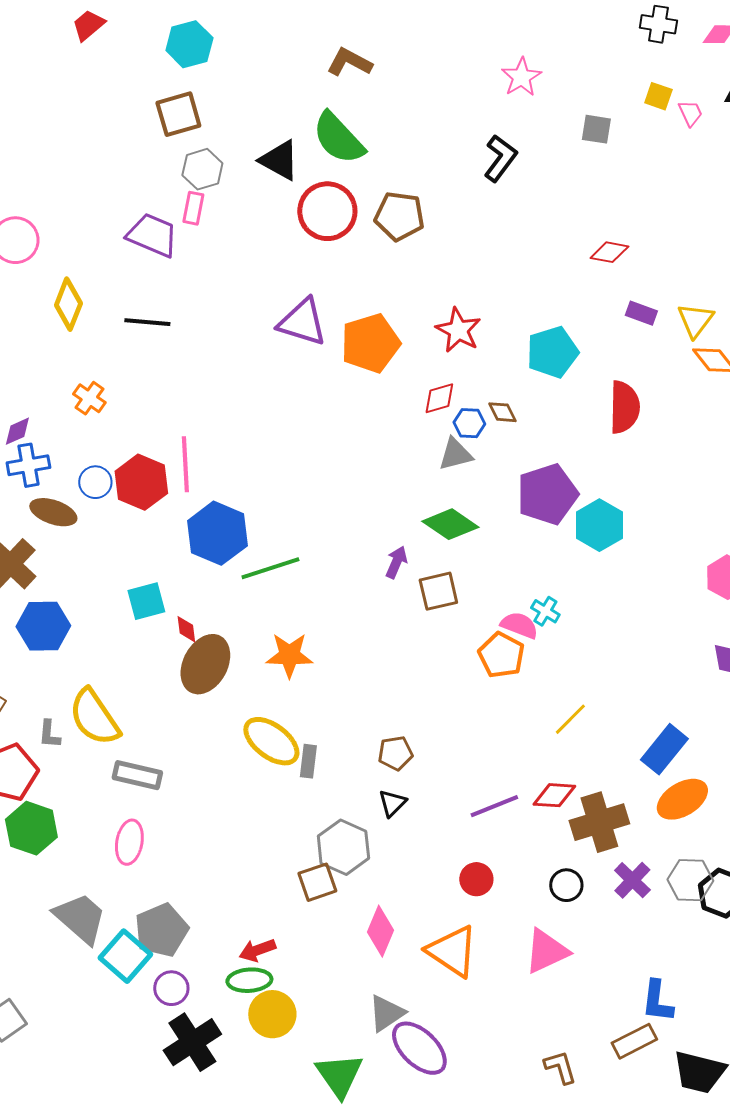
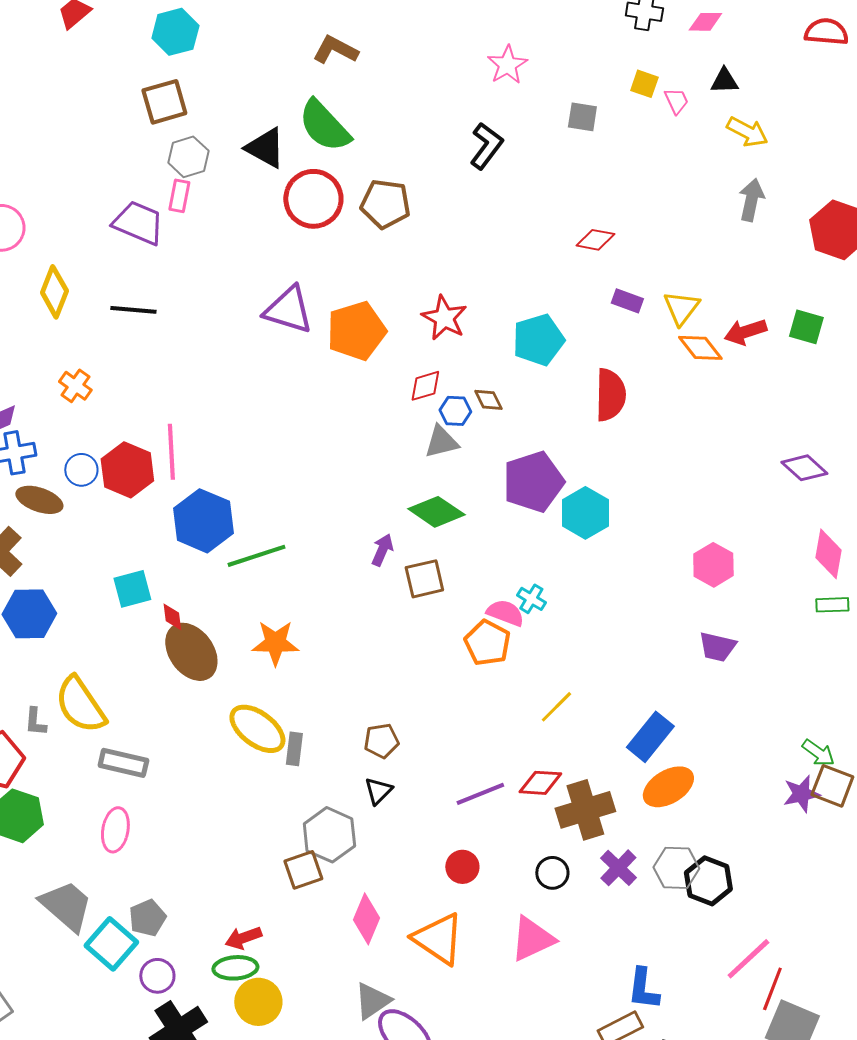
brown ellipse: (205, 664) -> (191, 652), turned -64
gray pentagon: (161, 930) -> (147, 918), size x0.7

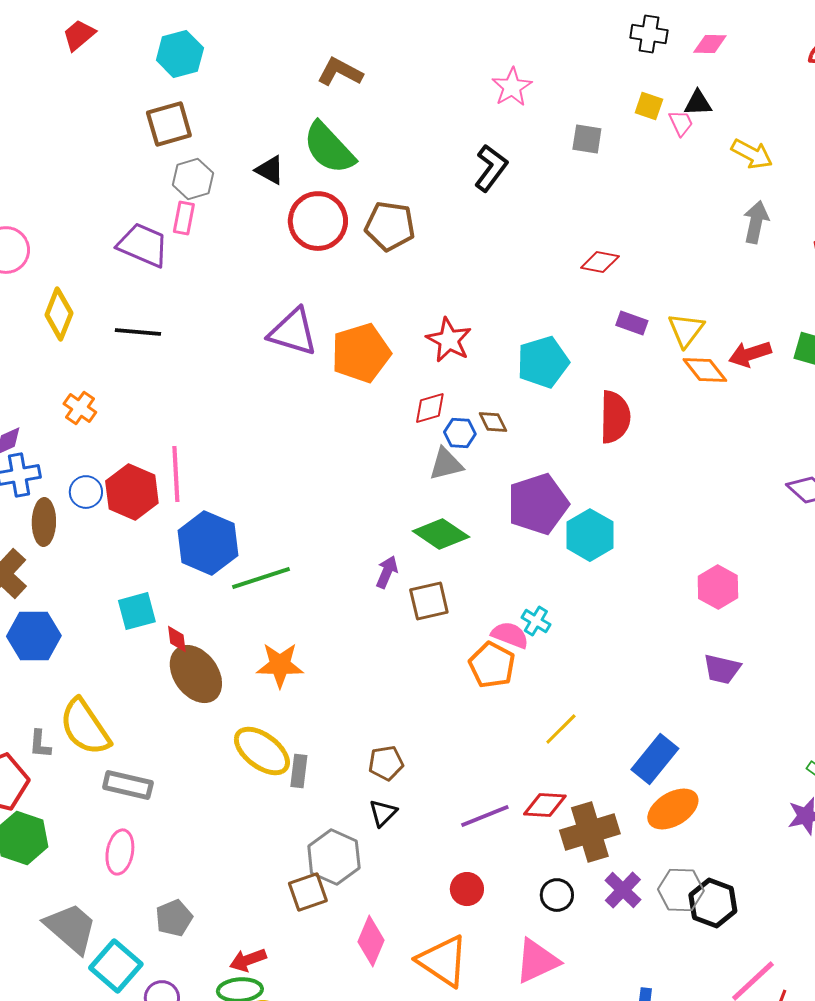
black triangle: (724, 81) -> (698, 103), moved
black triangle: (265, 148) -> (270, 170), size x0.7
brown ellipse: (39, 500) -> (44, 522), turned 72
gray pentagon: (147, 918) -> (174, 918), moved

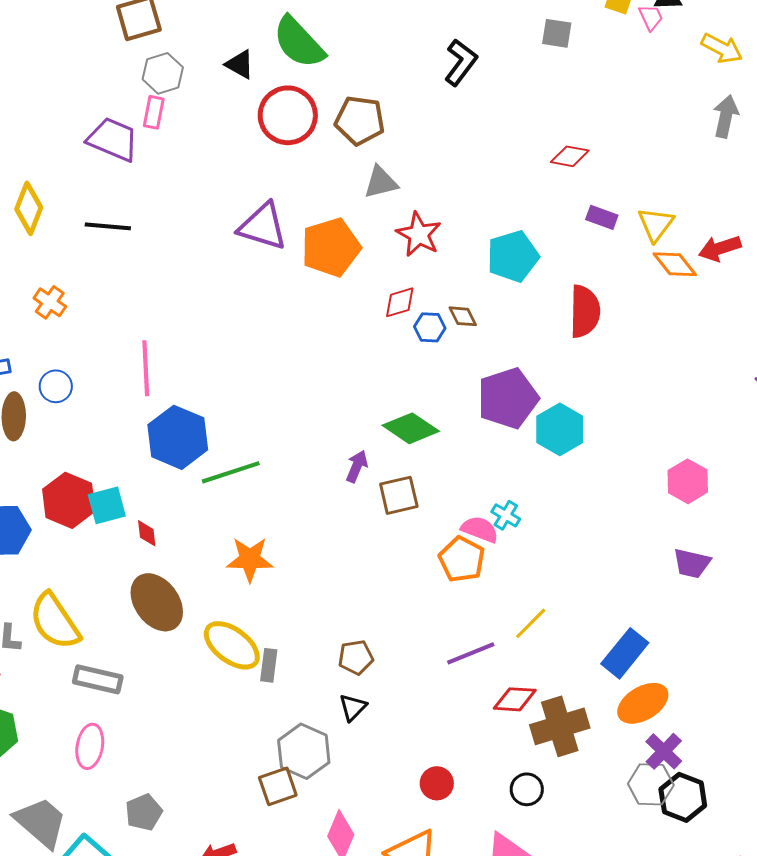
gray triangle: (446, 464) -> (381, 182), moved
red hexagon: (132, 492) -> (69, 500), moved
brown ellipse: (196, 674) -> (157, 602), moved
purple line: (485, 816) -> (471, 653), moved
purple cross: (623, 890) -> (664, 751), moved

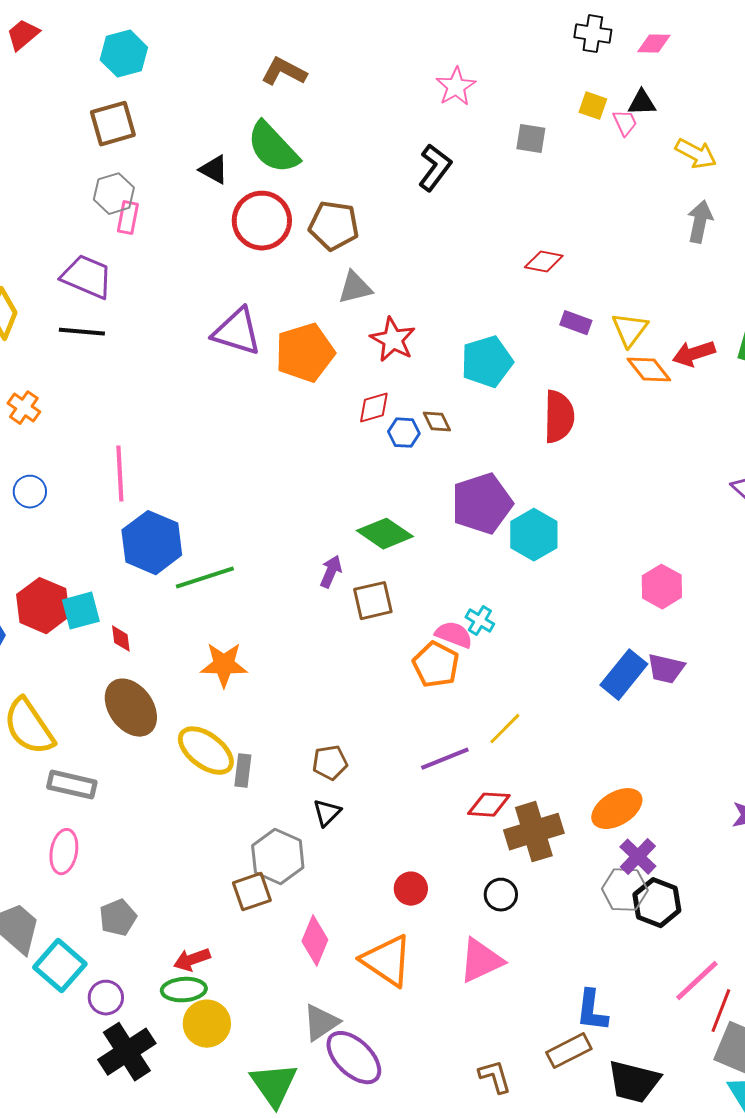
gray hexagon: (163, 73) -> (114, 194), moved
purple trapezoid: (113, 139) -> (87, 277), moved
blue rectangle: (625, 653) -> (624, 675), moved

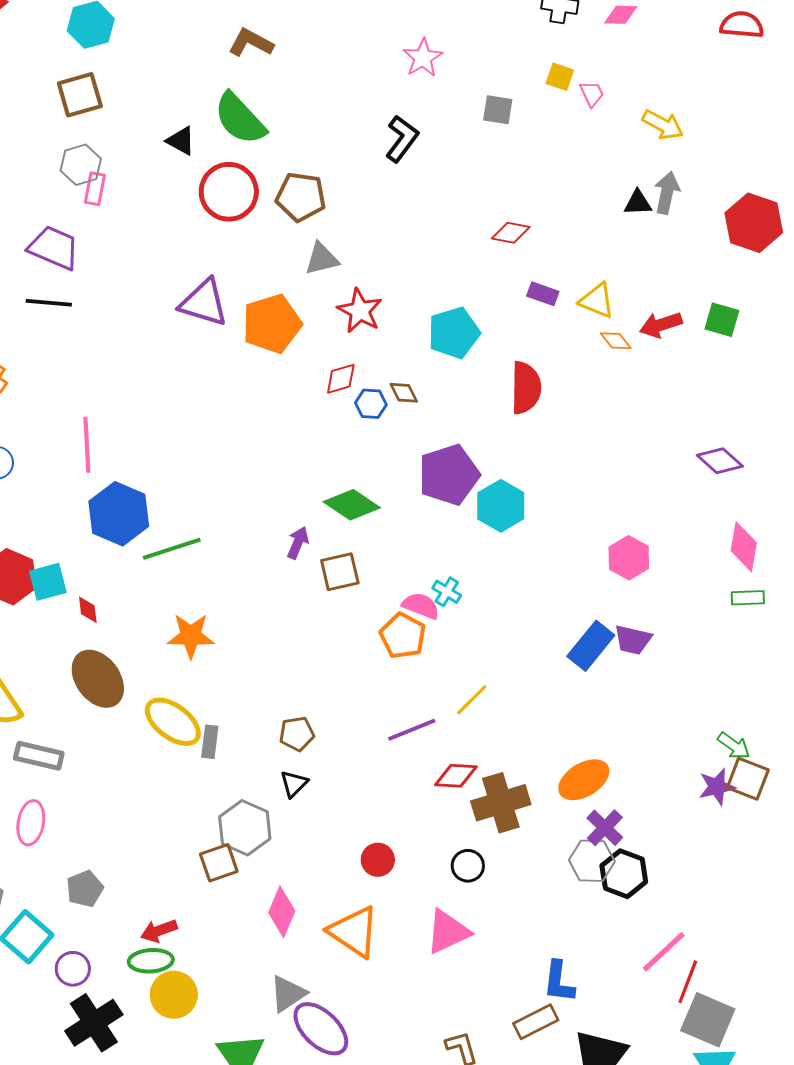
black triangle: (642, 103) -> (638, 203), moved
yellow triangle: (630, 330) -> (597, 301), turned -45
orange diamond: (649, 370) -> (616, 341), size x0.7

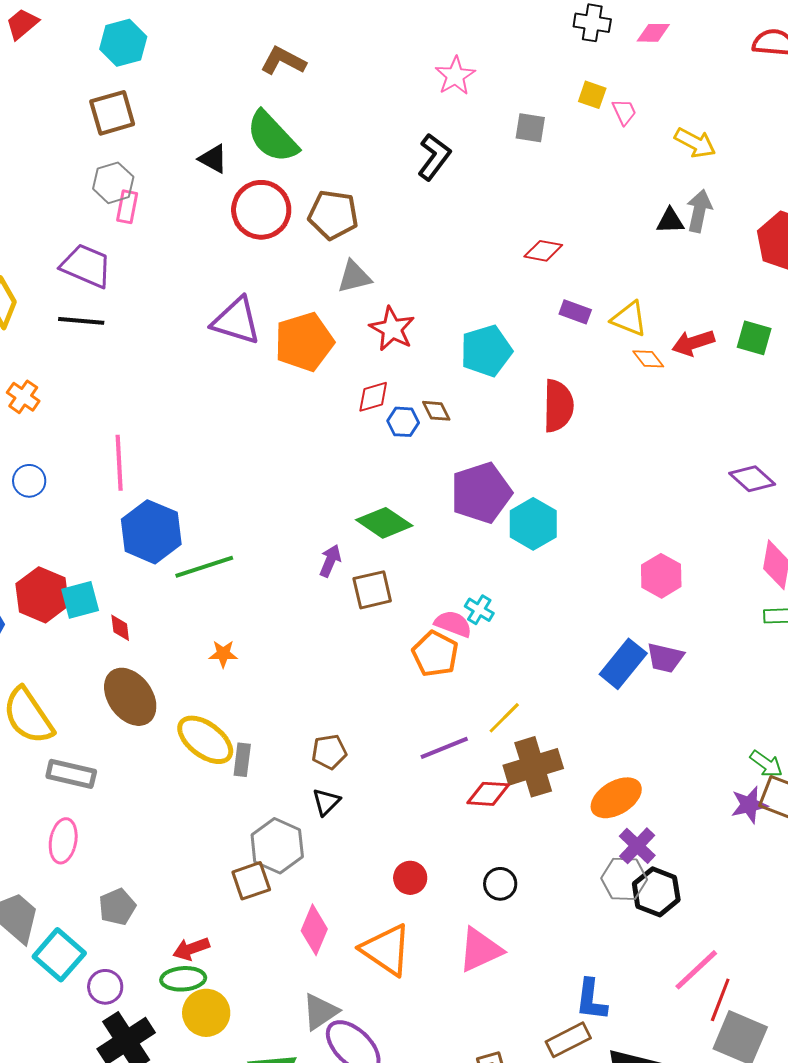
orange star: (191, 636) -> (223, 654), size x0.6
brown cross: (501, 803) -> (533, 767), moved

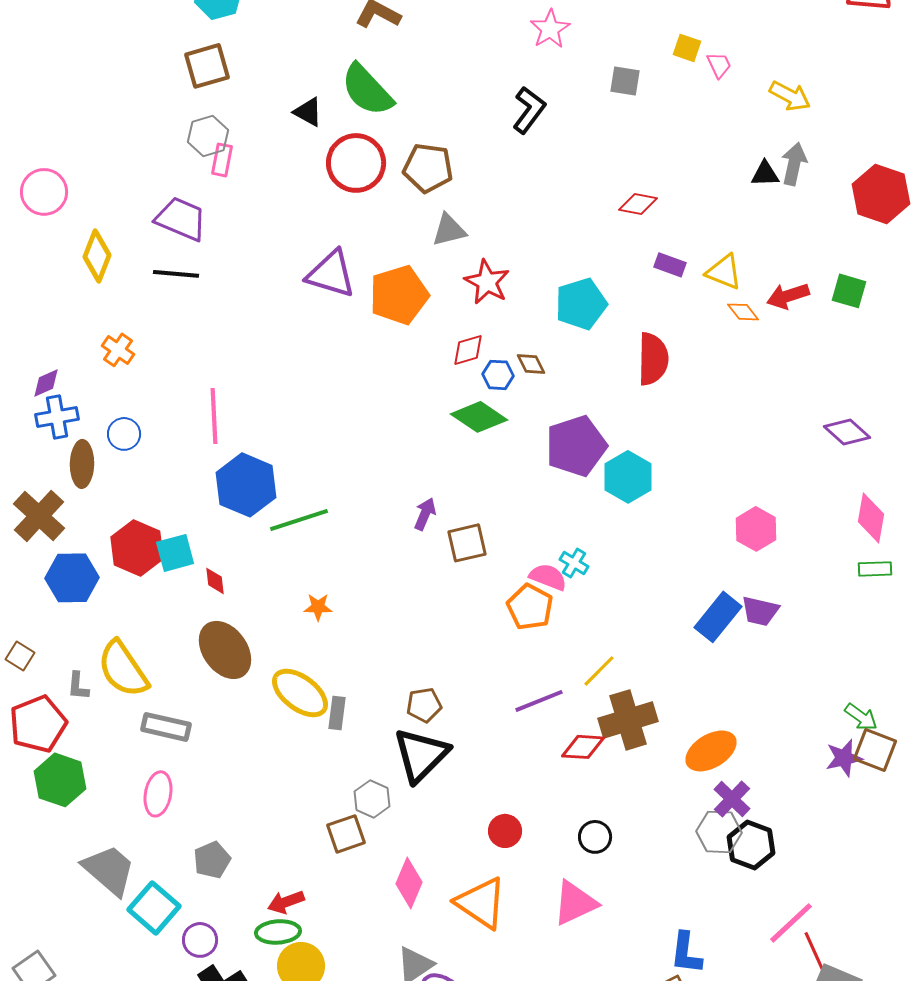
green diamond: (384, 523) -> (479, 417), moved
black triangle: (326, 802) -> (421, 755), size x2.0
gray hexagon: (277, 846) -> (372, 799), size x0.7
red line: (720, 1000) -> (815, 953), turned -45

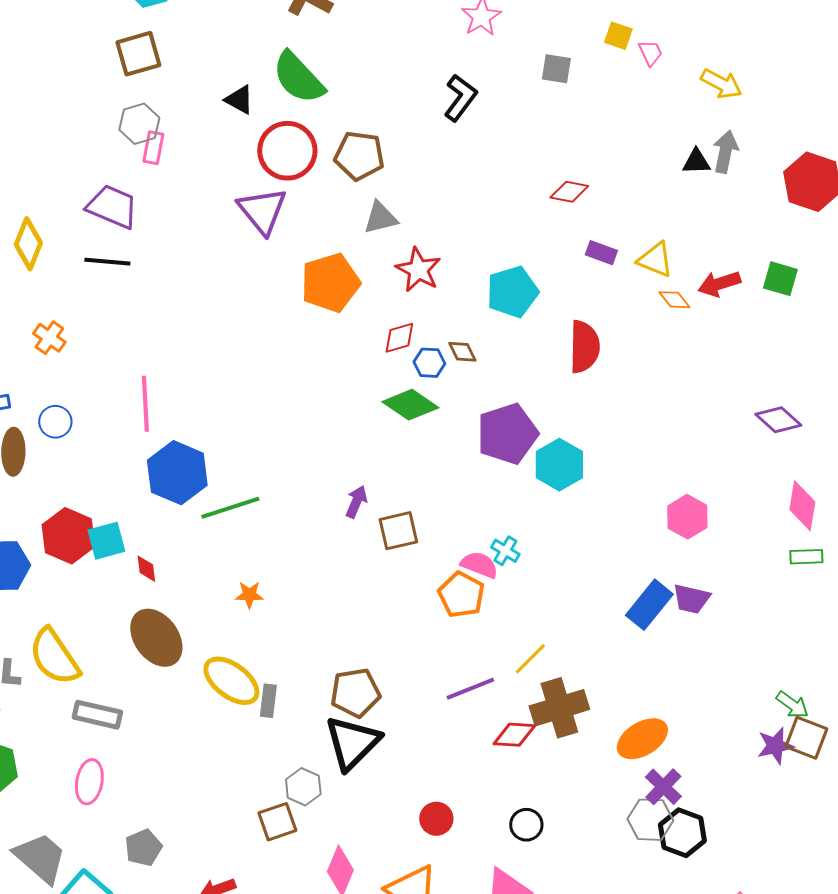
purple triangle: (331, 274) -> (262, 211), moved, turned 34
brown pentagon: (424, 705) -> (355, 693), size x1.4

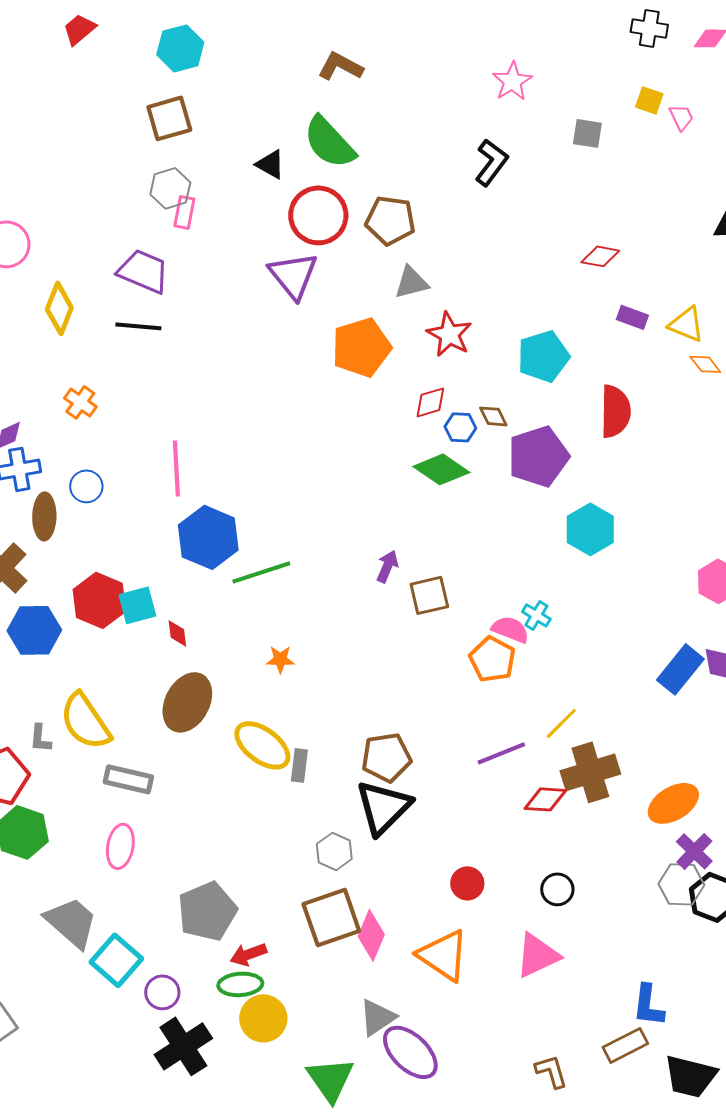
purple pentagon: (507, 434) -> (538, 456), moved
brown ellipse: (156, 638) -> (187, 702), turned 64
brown square: (277, 822) -> (331, 917), moved, size x1.5
gray pentagon: (143, 848) -> (207, 911), moved, size x1.6

